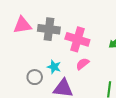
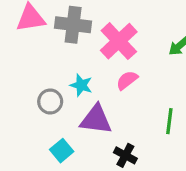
pink cross: (77, 39) -> (119, 41), turned 30

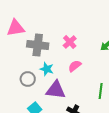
gray cross: (73, 25) -> (38, 45), moved
pink cross: (119, 41) -> (70, 42), size x0.6

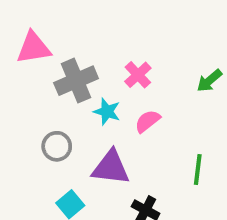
gray cross: (38, 45) -> (76, 81), turned -30
cyan star: (47, 69) -> (107, 112), moved

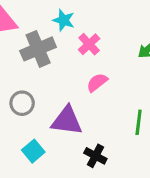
cyan star: (107, 112) -> (64, 20), moved

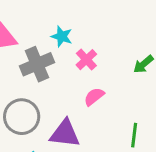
gray circle: (22, 103) -> (22, 117), size x1.5

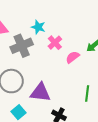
pink semicircle: (94, 97) -> (73, 57), moved

